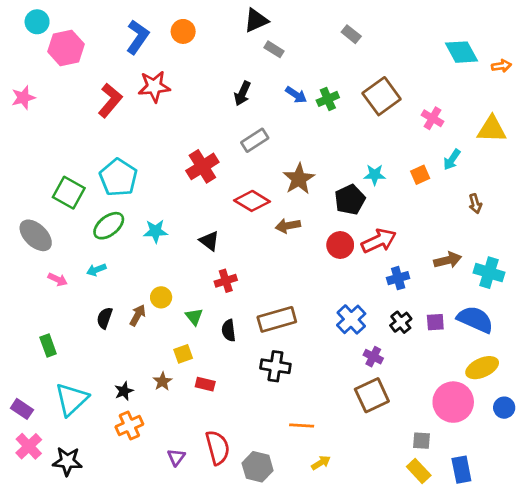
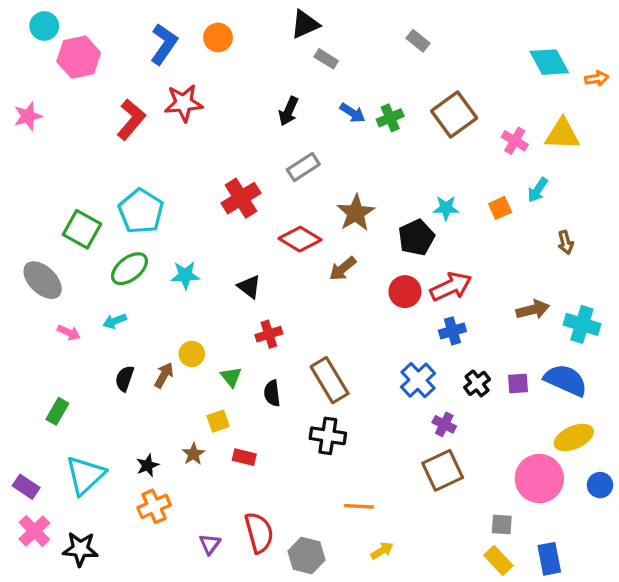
yellow triangle: (492, 129) -> (562, 134), moved
brown arrow: (288, 226) -> (343, 269), turned -30
blue cross: (398, 278) -> (452, 331), moved
brown rectangle: (277, 319) -> (330, 380), turned 75
green rectangle: (48, 346) -> (57, 411), turned 50

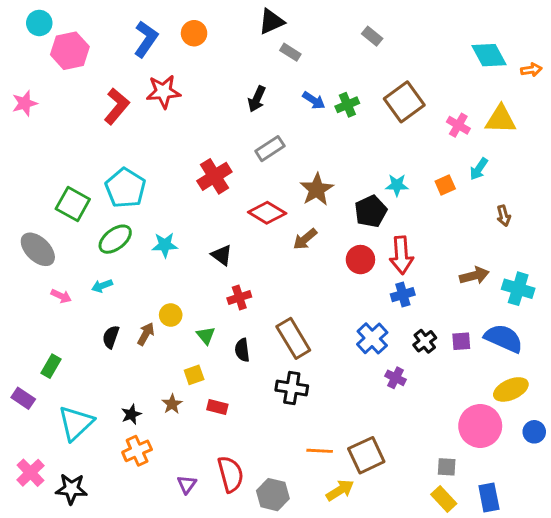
red arrow: (451, 287) -> (401, 255), turned 111
brown square: (443, 470) -> (366, 455), moved
purple rectangle: (26, 487) -> (23, 398), moved
yellow arrow: (382, 551) -> (340, 490), size x1.4

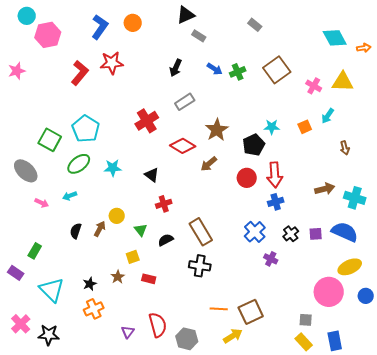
black semicircle: (242, 350) -> (166, 240), turned 70
cyan triangle: (76, 423) -> (52, 290), turned -32

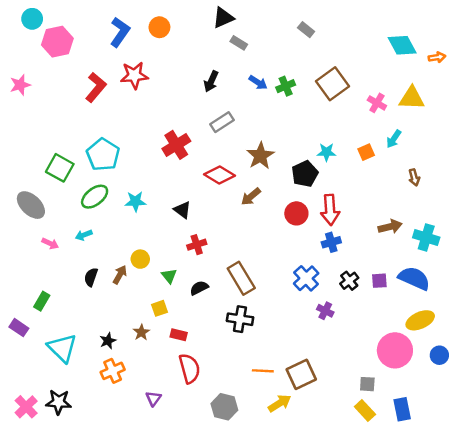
pink cross: (21, 324) -> (26, 407), moved
red semicircle: (158, 325) -> (189, 368), moved

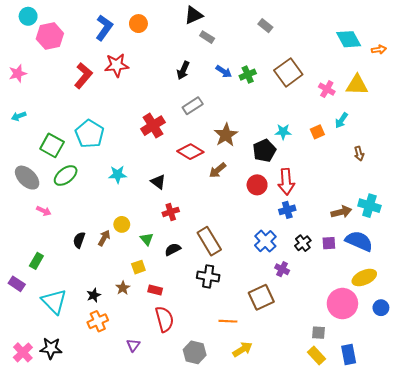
green ellipse: (95, 197) -> (66, 176), moved
brown arrow: (390, 227) -> (341, 212), moved
cyan arrow: (84, 235) -> (19, 116), moved
brown square: (301, 374) -> (261, 297), moved

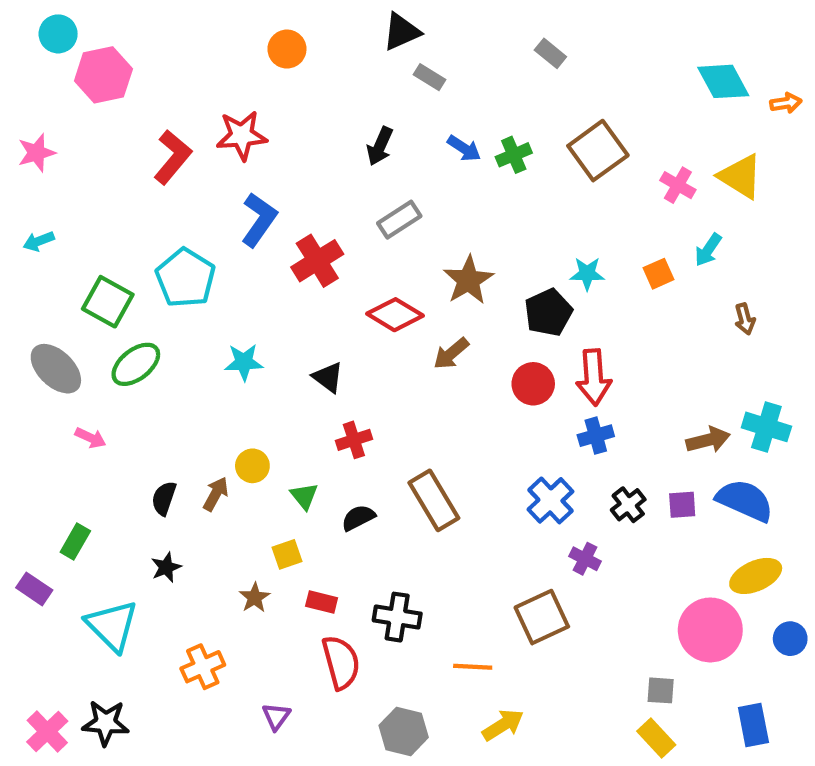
blue L-shape: (104, 28) -> (259, 220), moved
yellow triangle: (357, 85) -> (741, 176), turned 30
black cross: (208, 276) -> (397, 617), moved
black star: (94, 295) -> (166, 567), moved
blue rectangle: (349, 355) -> (753, 725), moved

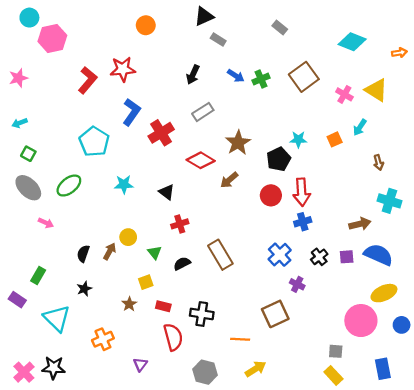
cyan diamond: (723, 81) -> (352, 42), moved, turned -40
green square: (108, 302) -> (28, 154), moved, size x0.6
cyan cross: (766, 427) -> (389, 201), moved

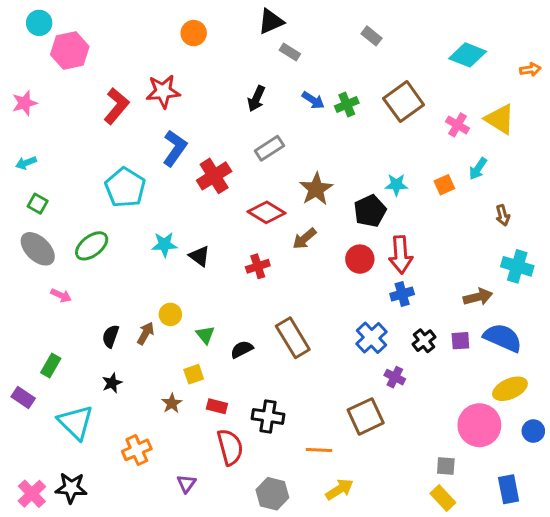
black triangle: (167, 192) -> (199, 256), moved
red cross: (180, 224) -> (258, 266), moved

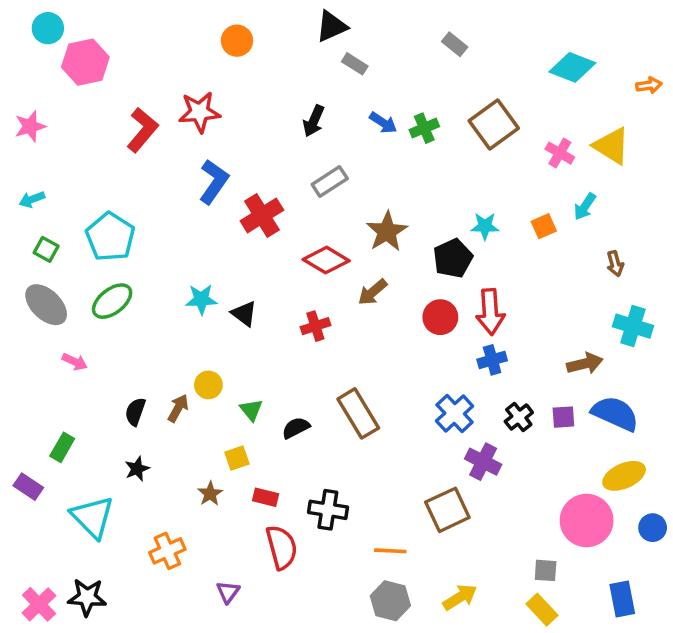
cyan pentagon: (125, 188) -> (110, 237), moved
purple cross: (395, 377) -> (483, 462), size x1.4
yellow arrow: (339, 489) -> (460, 597), moved
gray hexagon: (272, 494) -> (390, 601), moved

